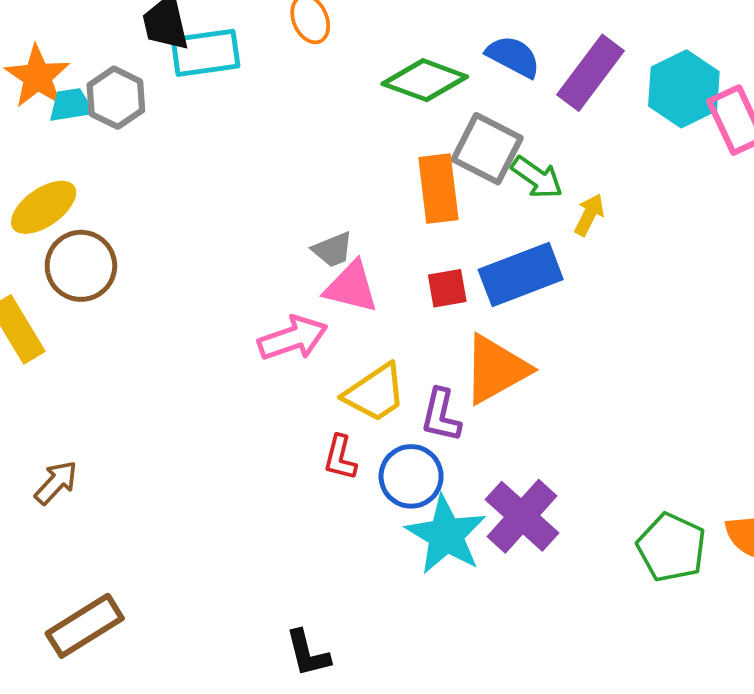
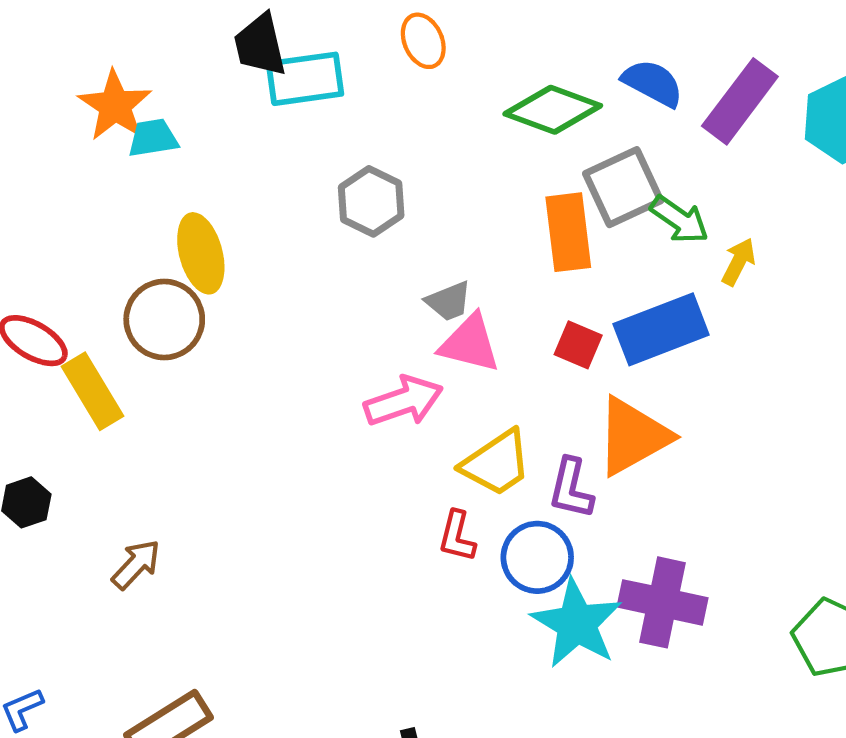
gray hexagon: (116, 98) -> (371, 201), moved
gray square: (487, 149) -> (623, 187), turned 38
yellow ellipse: (44, 207) -> (201, 253), moved, turned -70
red square: (447, 288) -> (578, 345), turned 33
purple cross: (522, 516) -> (663, 602), turned -30

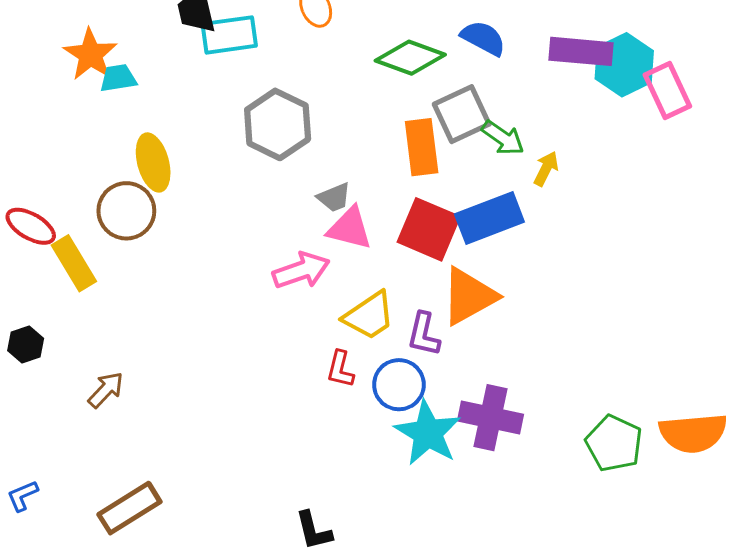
purple rectangle: (740, 101) -> (581, 51), moved, turned 58
gray hexagon: (371, 201) -> (278, 124), size x1.4
red square: (578, 345) -> (429, 229), size x1.8

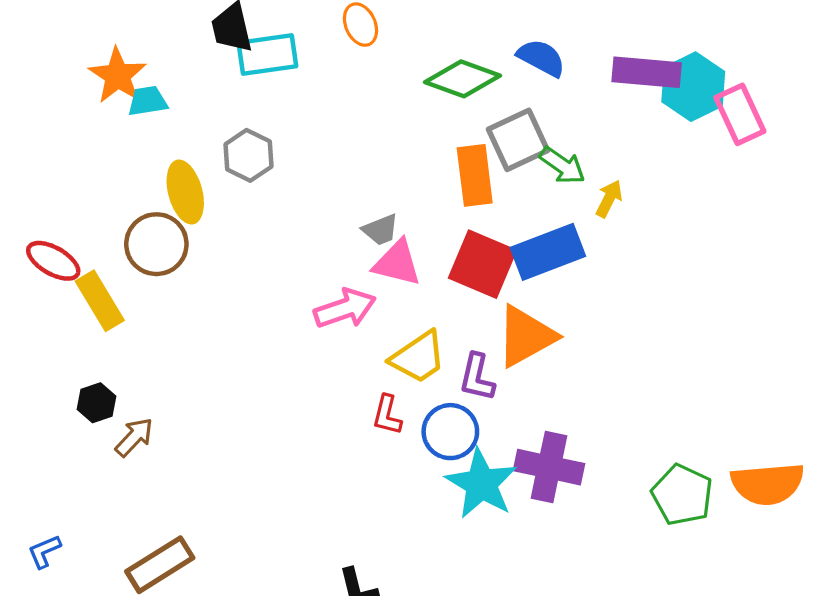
gray hexagon: (278, 124) -> (248, 155), moved, size x0.7
black hexagon: (26, 345) -> (97, 403), moved

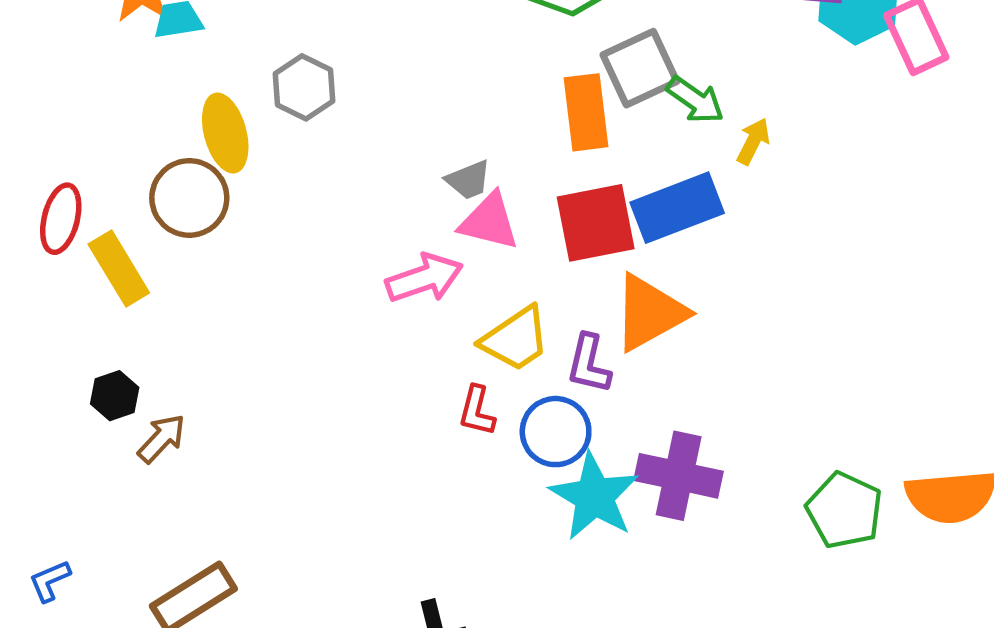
red ellipse: (53, 261) -> (61, 219), turned 74
red square: (483, 264) -> (596, 223), turned -34

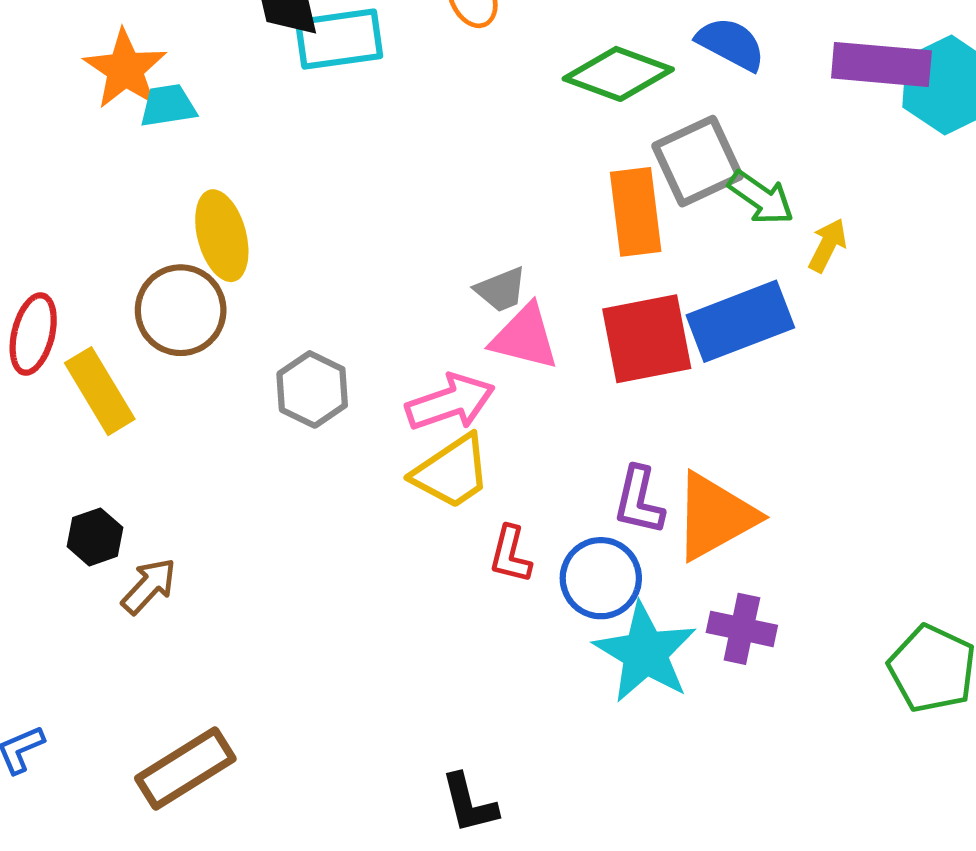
gray hexagon: (304, 87) -> (312, 389), moved
orange triangle: (650, 313) -> (715, 516), moved
yellow trapezoid: (515, 339) -> (452, 472), moved
purple cross: (679, 476) -> (742, 629), size x0.7

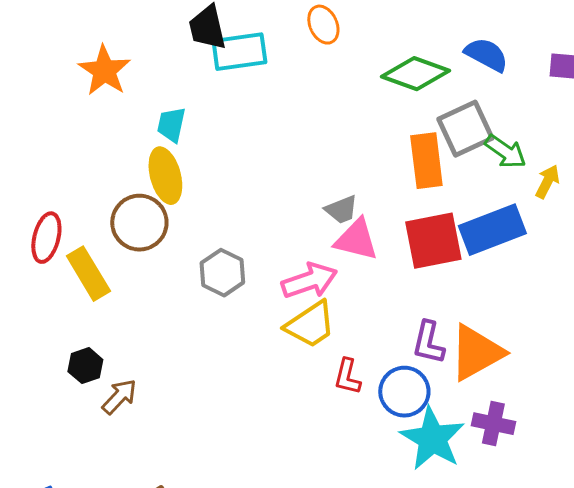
cyan trapezoid: (168, 106) -> (171, 125), moved, turned -69

